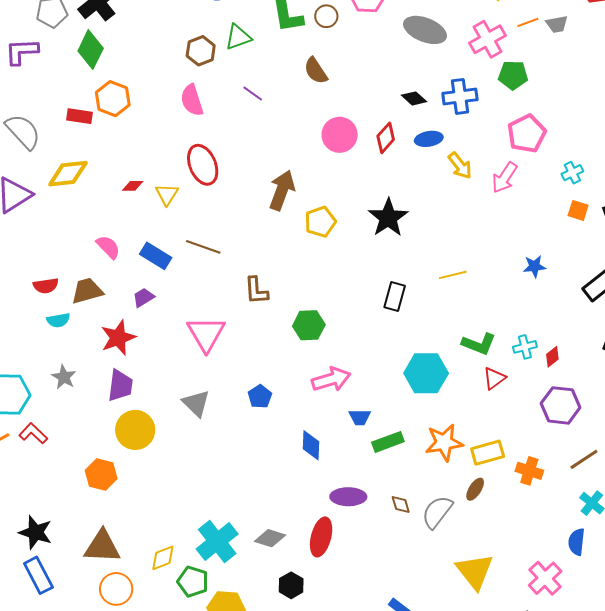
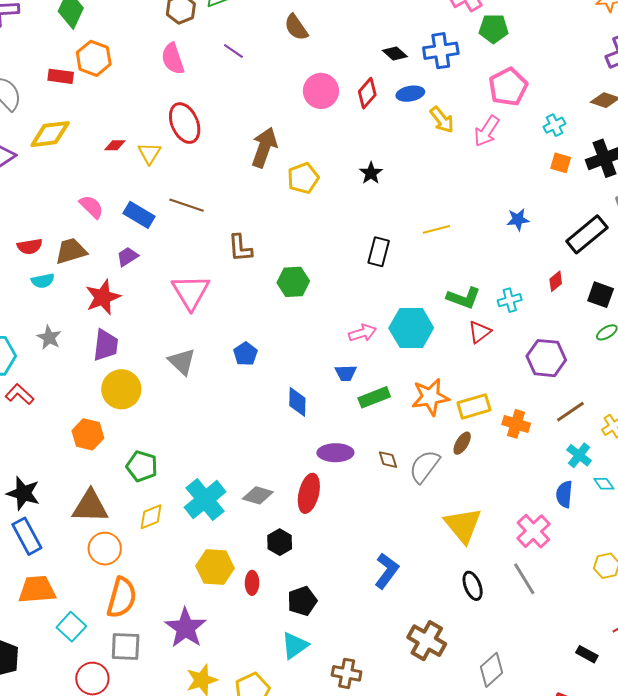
black star: (388, 218) -> (371, 173), size x0.6
red diamond: (552, 357) -> (556, 281), moved
pink arrow: (331, 379) -> (362, 333), moved, size x0.7
green pentagon: (193, 582) -> (142, 466), moved

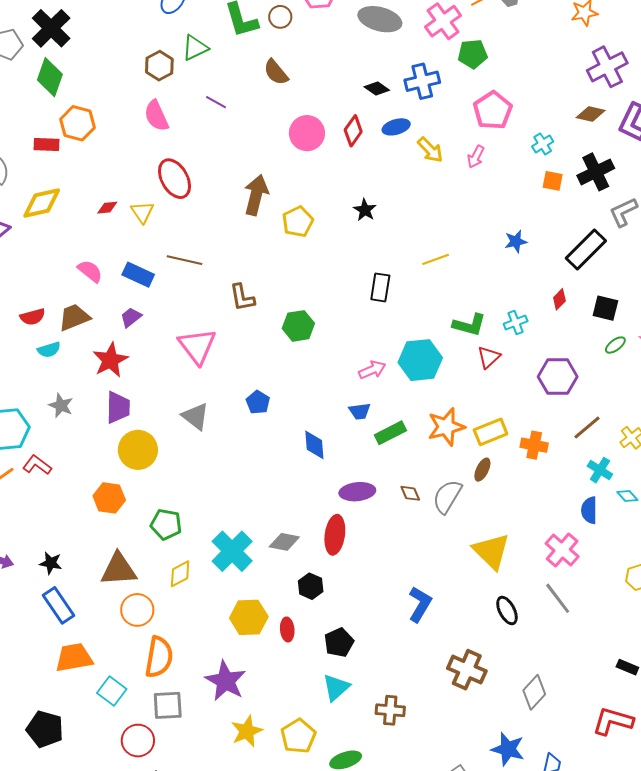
pink arrow: (487, 131) -> (476, 157), size x0.7
black star: (23, 493) -> (51, 563), size x0.7

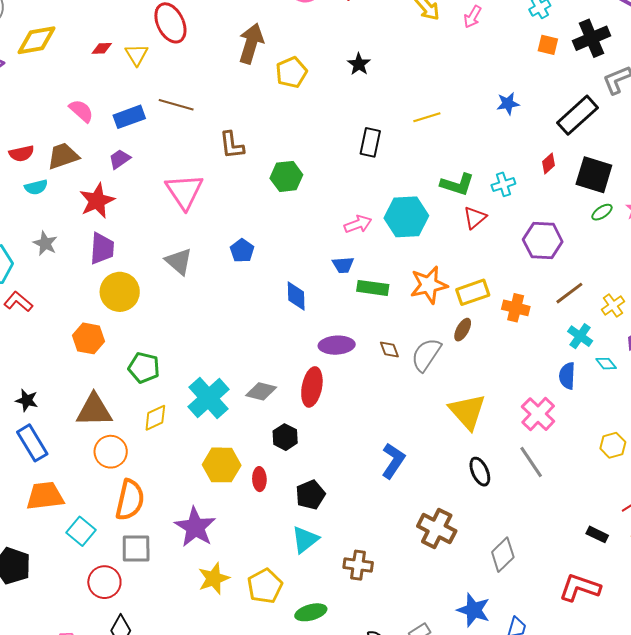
blue rectangle: (138, 275) -> (129, 117), turned -48
black square: (605, 308) -> (594, 175), size x1.4
green rectangle: (390, 433) -> (373, 288), turned 32

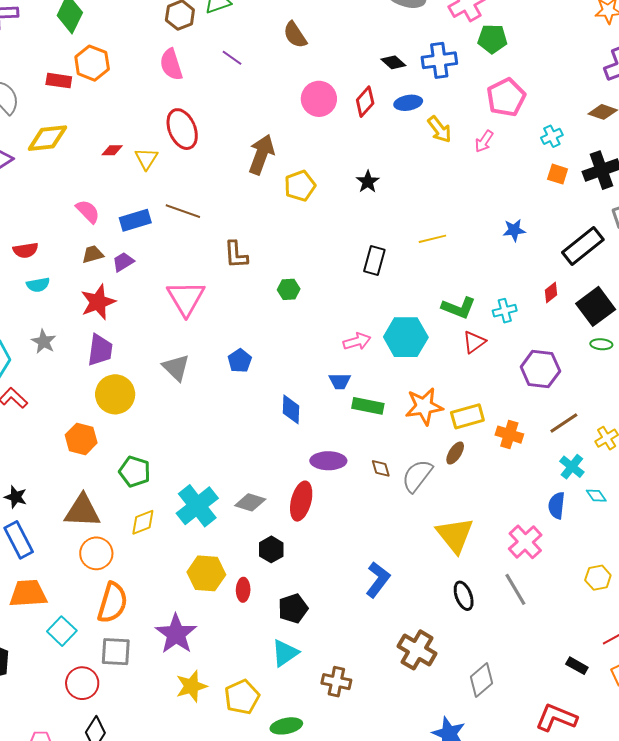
brown trapezoid: (63, 156) -> (93, 254), moved, size x0.7
black square: (594, 175) -> (596, 306), turned 33
green hexagon: (286, 176) -> (289, 289), size x0.7
green ellipse: (602, 212) -> (601, 344), turned 35

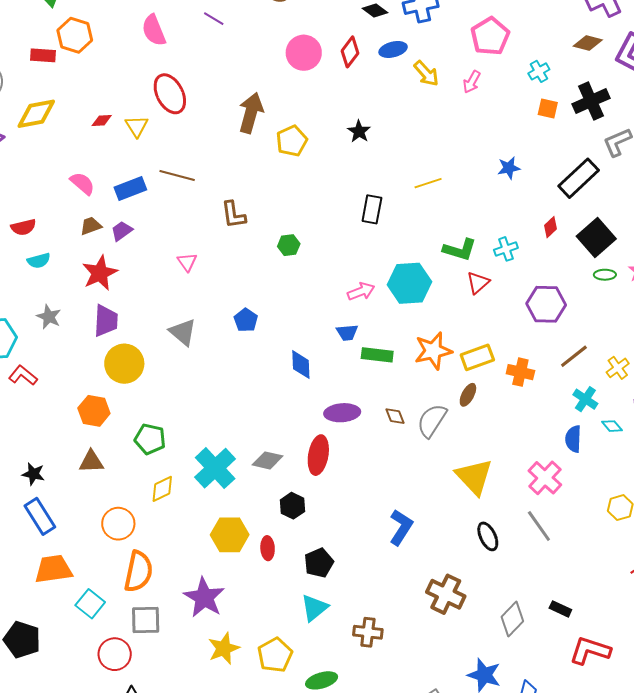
pink triangle: (186, 298) -> (187, 262), size x0.5
brown triangle: (82, 511) -> (91, 462), moved, size x0.7
black rectangle: (577, 666) -> (560, 609), moved

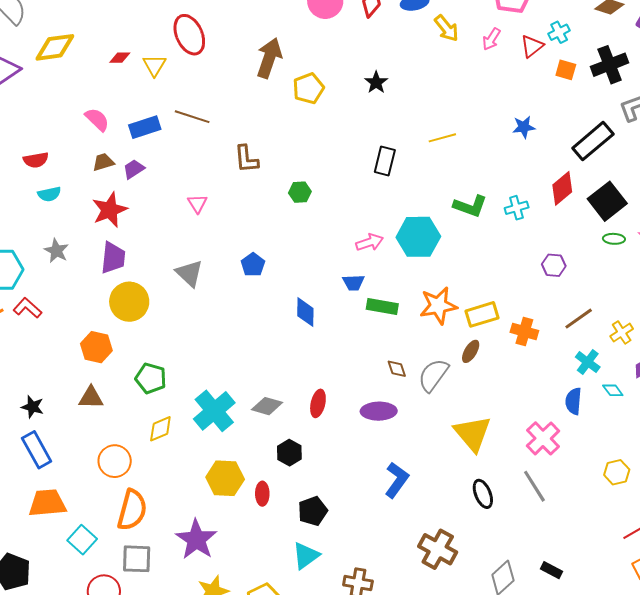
red diamond: (551, 227) -> (562, 188), size x1.6
red triangle: (478, 283) -> (532, 46), moved
purple hexagon: (546, 304) -> (554, 265), size x0.6
purple ellipse: (342, 413) -> (379, 411), moved
red ellipse: (318, 455) -> (318, 403), size x0.7

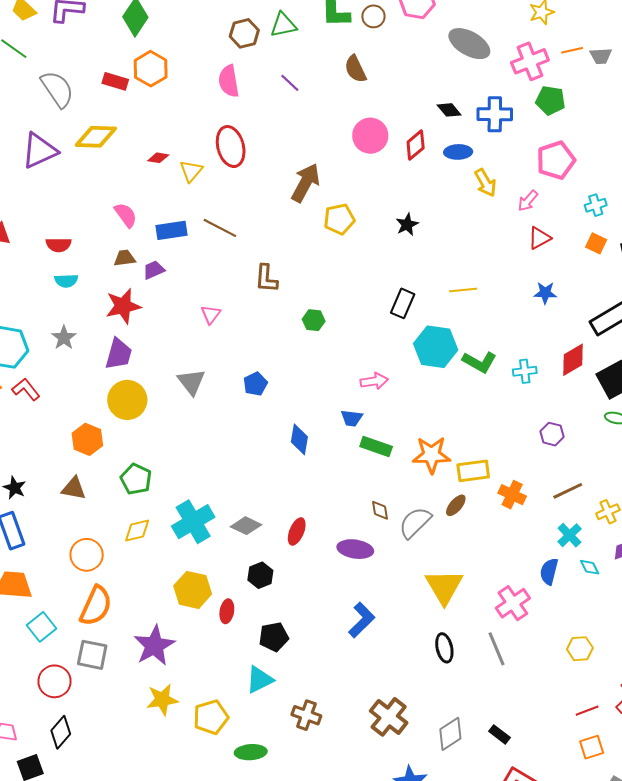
red triangle: (532, 46) -> (539, 238), moved
cyan hexagon: (418, 237) -> (436, 347), moved
brown cross: (438, 549) -> (389, 717), moved

